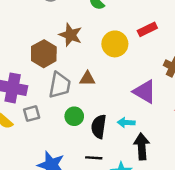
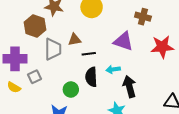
green circle: (74, 116) -> (71, 90), moved
black line: (94, 158) -> (89, 54), moved

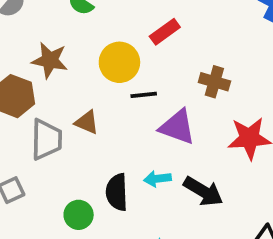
brown triangle: (75, 40) -> (87, 122), turned 32
black line: (89, 54) -> (144, 95), moved
black arrow: (129, 87) -> (203, 191), moved, turned 135

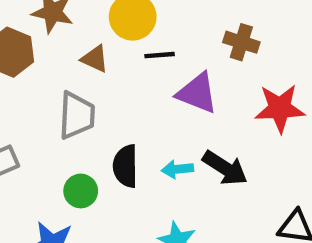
brown triangle: (87, 122) -> (95, 59), moved
gray trapezoid: (46, 139) -> (77, 115), moved
cyan arrow: (157, 179) -> (177, 169), moved

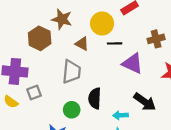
brown cross: (241, 42) -> (156, 39), turned -35
cyan arrow: (177, 169) -> (120, 115), moved

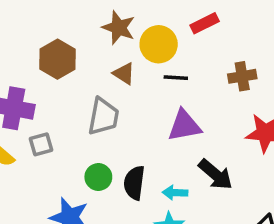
brown star: (62, 19) -> (119, 28), moved
purple triangle: (133, 63) -> (184, 126), moved, turned -40
black semicircle: (95, 98) -> (134, 183), moved

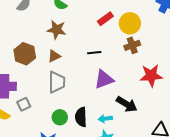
yellow circle: (159, 44) -> (130, 23), moved
brown triangle: (124, 74) -> (54, 56), moved, turned -48

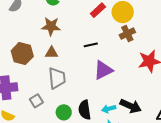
brown triangle: (54, 56) -> (51, 53), turned 32
gray square: (24, 104) -> (36, 101), moved
black arrow: (127, 104) -> (131, 106), moved

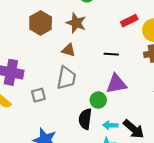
brown hexagon: (22, 54) -> (41, 23), moved
green circle: (64, 112) -> (98, 100), moved

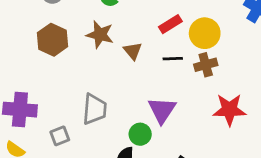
brown triangle: (69, 50) -> (133, 51), moved, turned 40
black line: (111, 54) -> (173, 59), moved
purple triangle: (116, 84) -> (162, 110), turned -40

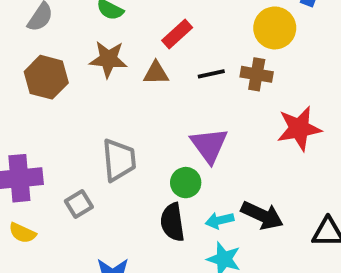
red rectangle: (170, 24) -> (177, 34), moved
yellow circle: (205, 33) -> (275, 28), moved
brown triangle: (133, 51) -> (156, 73), turned -42
brown cross: (206, 65) -> (257, 74), turned 35

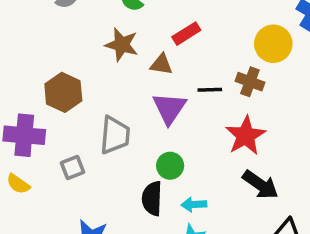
black line: (211, 74) -> (210, 90), moved
brown hexagon: (46, 77) -> (63, 92), moved
red star: (299, 128) -> (246, 136), moved, turned -30
purple triangle: (209, 145) -> (169, 108), moved
black arrow: (262, 215) -> (260, 185), moved

